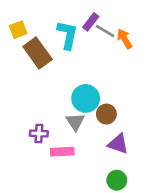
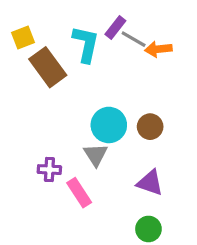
orange arrow: (125, 39) -> (158, 49), turned -66
brown circle: (106, 114) -> (150, 127), moved
pink rectangle: (62, 152) -> (79, 193), turned 60

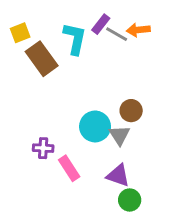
orange arrow: (158, 49) -> (138, 30), moved
cyan circle: (109, 125) -> (95, 126), moved
gray triangle: (96, 155) -> (120, 135), moved
purple triangle: (150, 183) -> (118, 175), moved

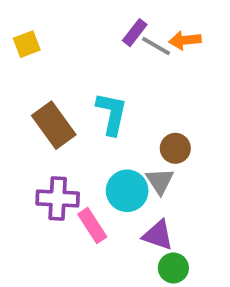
cyan L-shape: (75, 39) -> (112, 114), moved
brown rectangle: (42, 59) -> (54, 125), moved
cyan circle: (95, 126) -> (127, 191), moved
purple cross: (43, 148) -> (58, 198), size x1.5

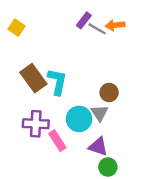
yellow square: (27, 44) -> (17, 28), turned -35
cyan L-shape: (112, 114) -> (57, 82), moved

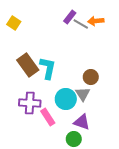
green circle: (108, 167) -> (74, 139), moved

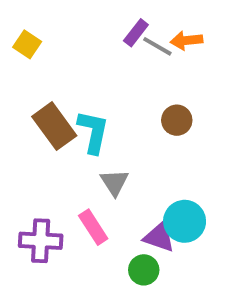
brown circle: (91, 77) -> (177, 120), moved
gray triangle: (83, 94) -> (115, 182), moved
cyan circle: (66, 99) -> (185, 221), moved
purple cross: (30, 103) -> (41, 241), moved

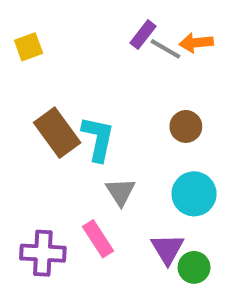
yellow square: (27, 44) -> (29, 47), turned 36
cyan circle: (185, 221) -> (194, 194), moved
purple triangle: (159, 237) -> (167, 249), turned 40
green circle: (144, 270) -> (194, 267), moved

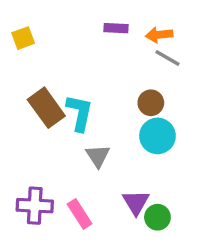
purple rectangle: (143, 35) -> (116, 28), turned 55
gray line: (165, 49) -> (167, 58), moved
cyan circle: (194, 194) -> (157, 136), moved
pink rectangle: (98, 239) -> (80, 214), moved

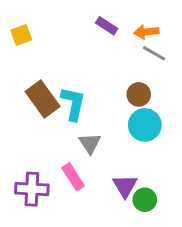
purple rectangle: (116, 28) -> (107, 26), turned 30
pink rectangle: (80, 214) -> (73, 177), moved

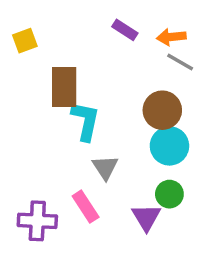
brown circle: (139, 94) -> (162, 110), size x1.4
brown rectangle: (43, 99) -> (64, 87), moved, turned 36
green circle: (145, 200) -> (169, 194), moved

